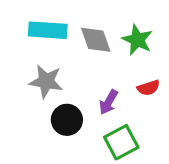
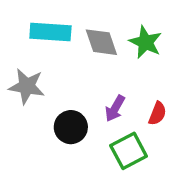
gray star: (46, 81) -> (27, 86), moved
red semicircle: (149, 88) -> (157, 114), moved, turned -50

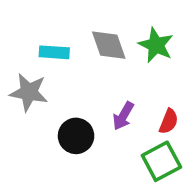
cyan rectangle: (50, 32) -> (54, 52), moved, size x0.7
green square: (129, 151) -> (161, 161), moved

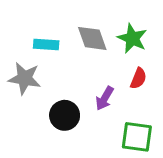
red semicircle: (169, 121) -> (138, 78), moved
green square: (161, 161) -> (137, 137), turned 36

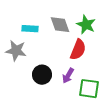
red semicircle: (138, 78) -> (78, 50), moved, size x1.5
purple arrow: (105, 98) -> (68, 76), moved

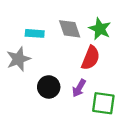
gray star: (16, 51) -> (18, 59), turned -30

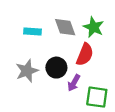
gray star: (18, 59) -> (27, 71), moved
black circle: (49, 87) -> (56, 68), moved

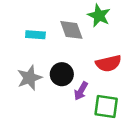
green star: (94, 27) -> (99, 16), moved
red semicircle: (85, 54) -> (108, 63), moved, turned 55

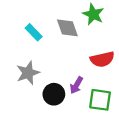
cyan rectangle: (35, 35) -> (34, 32), turned 42
black circle: (62, 74) -> (54, 94), moved

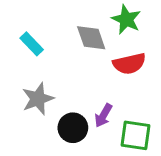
cyan rectangle: (34, 32) -> (32, 44), moved
red semicircle: (102, 59) -> (129, 64), moved

